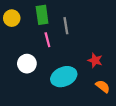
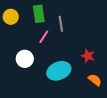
pink line: (47, 40) -> (44, 37), turned 48

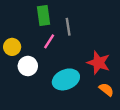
yellow circle: (11, 17) -> (12, 47), moved
red star: (88, 56) -> (98, 63), size x1.5

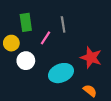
green rectangle: (44, 16) -> (26, 22), moved
orange semicircle: (106, 90) -> (90, 91), moved

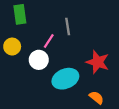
green rectangle: (26, 22) -> (20, 14), moved
white circle: (26, 61) -> (39, 60), moved

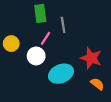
green rectangle: (20, 14) -> (40, 13), moved
orange semicircle: (96, 98) -> (97, 84), moved

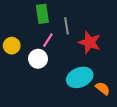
red star: (91, 58) -> (90, 42), moved
cyan ellipse: (61, 74) -> (80, 77), moved

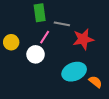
gray line: (67, 26) -> (62, 24), turned -70
red star: (90, 42) -> (83, 39), turned -30

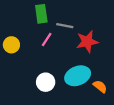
white circle: (36, 54) -> (46, 82), moved

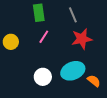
gray line: (65, 26) -> (73, 15), moved, turned 56

